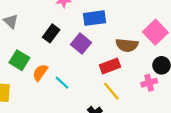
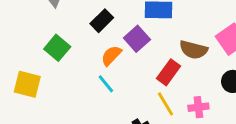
red rectangle: (110, 66) -> (169, 72), turned -42
orange semicircle: (40, 73) -> (111, 55), moved
pink cross: (149, 83) -> (198, 107), moved

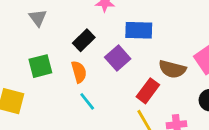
green square: (57, 48) -> (40, 66), turned 35
orange semicircle: (111, 55) -> (79, 72), moved, turned 120

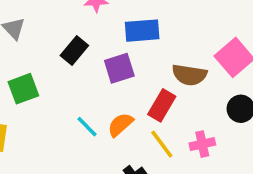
purple square: (118, 58) -> (119, 68), turned 30
orange semicircle: (79, 72) -> (120, 125), moved, turned -110

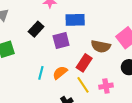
cyan line: (87, 127) -> (41, 73), turned 56

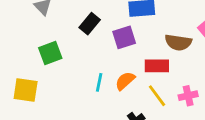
red rectangle: (84, 63) -> (157, 66), turned 60

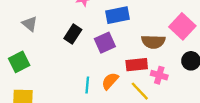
green square: (50, 53) -> (19, 62), moved
pink cross: (188, 96) -> (159, 75), moved, turned 35

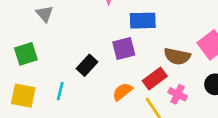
black rectangle: (73, 34) -> (87, 65), moved
red rectangle: (137, 65) -> (155, 79), turned -40
cyan line: (87, 85) -> (60, 91), moved

